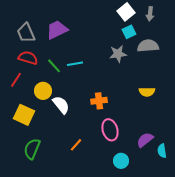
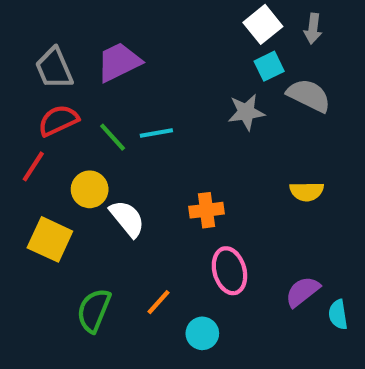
gray semicircle: (148, 46) -> (309, 95), turned 30
red semicircle: (28, 58) -> (58, 120), turned -42
green semicircle: (32, 149) -> (94, 310), moved
cyan circle: (121, 161) -> (202, 333), moved

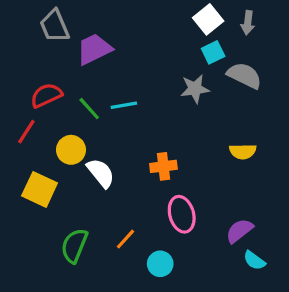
gray trapezoid: (54, 68) -> (54, 26), moved
cyan semicircle: (338, 315) -> (254, 260), moved, turned -45

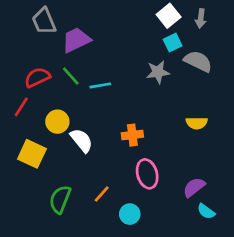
green line: (89, 109) -> (71, 76), moved

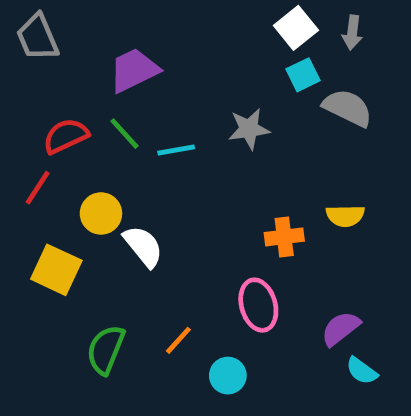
gray trapezoid: (44, 21) -> (38, 37), moved
gray star: (158, 72) -> (249, 129), moved
orange cross: (132, 135) -> (284, 237), moved

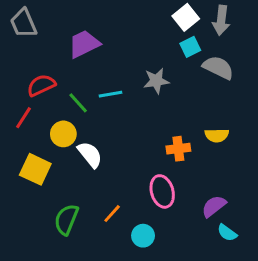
gray arrow: (352, 33) -> (221, 20), size x1.4
green line: (124, 134) -> (78, 103), moved

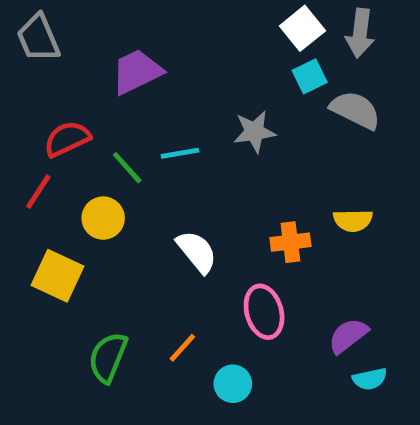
white semicircle: (90, 155) -> (197, 252), moved
cyan semicircle: (227, 233) -> (370, 379), turned -48

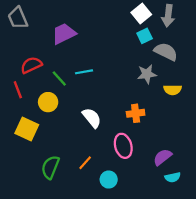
gray star: (254, 132) -> (147, 74), moved
red line: (38, 192) -> (18, 90), turned -54
yellow semicircle: (353, 220) -> (173, 90), moved

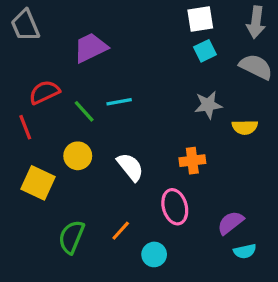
white square: (141, 13) -> (200, 19), turned 30
gray arrow: (168, 16) -> (256, 22), moved
gray semicircle: (166, 52) -> (256, 67), moved
yellow circle: (48, 102) -> (78, 156), moved

